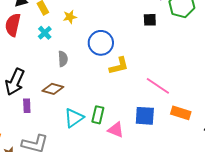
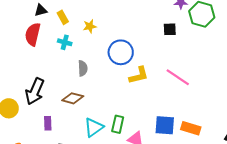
cyan cross: (45, 33) -> (65, 42), turned -32
pink line: (158, 86) -> (178, 77), moved
purple rectangle: (27, 106) -> (48, 123), moved
orange rectangle: (181, 113) -> (191, 128), moved

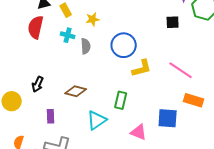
gray semicircle: (83, 68) -> (86, 46), moved
black arrow: (35, 91) -> (38, 84), size x0.6
green rectangle: (118, 124) -> (121, 100), moved
orange rectangle: (191, 128) -> (194, 100), moved

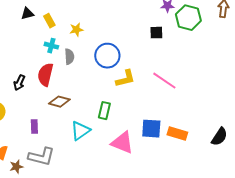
red semicircle: (36, 27) -> (45, 75), moved
black arrow: (38, 84) -> (19, 83), moved
orange rectangle: (194, 100) -> (177, 134), moved
pink triangle: (139, 132) -> (122, 143), size x1.4

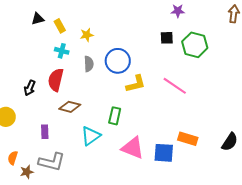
green hexagon: (188, 18) -> (195, 45), moved
gray semicircle: (69, 57) -> (89, 64), moved
blue square: (151, 129) -> (164, 153), moved

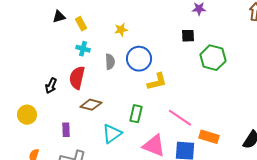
yellow star: (87, 35) -> (121, 30), moved
green hexagon: (195, 45) -> (213, 58), moved
pink line: (175, 86) -> (180, 118), moved

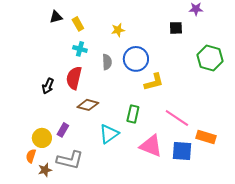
black square: (188, 36) -> (176, 28), moved
yellow circle: (27, 115) -> (42, 138), moved
purple rectangle: (66, 130) -> (63, 130), turned 32

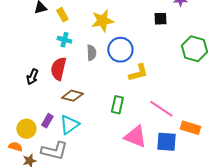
yellow star: (118, 30) -> (102, 21), size x1.6
cyan triangle: (109, 134) -> (69, 125), moved
orange semicircle: (31, 156) -> (15, 147), turned 88

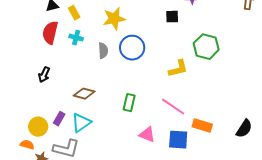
red semicircle: (58, 69) -> (50, 33), moved
yellow L-shape: (138, 73) -> (178, 69), moved
pink triangle: (135, 137) -> (147, 135), size x0.7

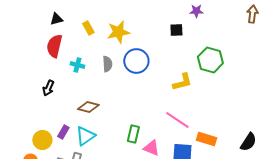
yellow rectangle: (74, 13) -> (88, 28), moved
cyan cross: (76, 38) -> (77, 65), moved
green rectangle: (129, 103) -> (133, 134), moved

